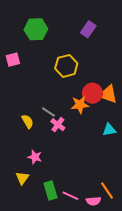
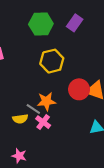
green hexagon: (36, 29) -> (41, 24), moved
orange star: (80, 105) -> (46, 101), moved
yellow semicircle: (28, 121) -> (20, 119), moved, turned 112

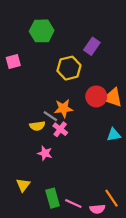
purple rectangle: (75, 23) -> (92, 46), moved
green hexagon: (41, 24) -> (42, 31), moved
pink star: (19, 156) -> (45, 153), moved

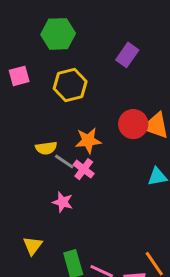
yellow hexagon: (69, 68) -> (70, 85), moved
gray line: (50, 116) -> (64, 162), moved
yellow semicircle: (37, 126) -> (46, 148), moved

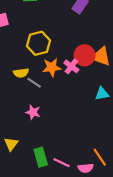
yellow hexagon: (70, 85) -> (39, 43), moved
pink cross: (84, 169) -> (71, 66), moved

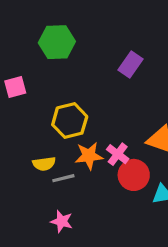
red circle: (85, 55) -> (134, 175), moved
gray line: (34, 83) -> (63, 178), turned -48

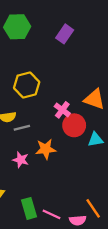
purple rectangle: (131, 65) -> (65, 34), moved
orange star: (89, 156) -> (46, 149), moved

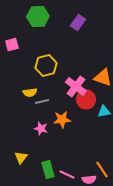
pink cross: (62, 110) -> (76, 86), size x1.5

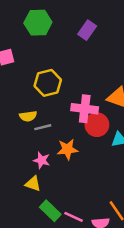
pink cross: (76, 86) -> (85, 109), turned -30
yellow triangle: (21, 158) -> (33, 184), moved, turned -48
green rectangle: (48, 170) -> (50, 211), turned -30

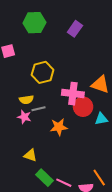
pink star: (42, 160) -> (24, 117), moved

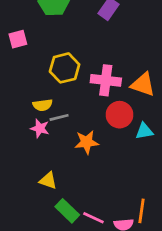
pink cross: (73, 94) -> (106, 80), moved
orange line: (99, 178) -> (141, 211), turned 42

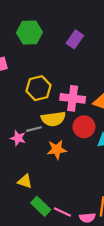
yellow semicircle: (43, 105) -> (53, 119), moved, size x1.5

